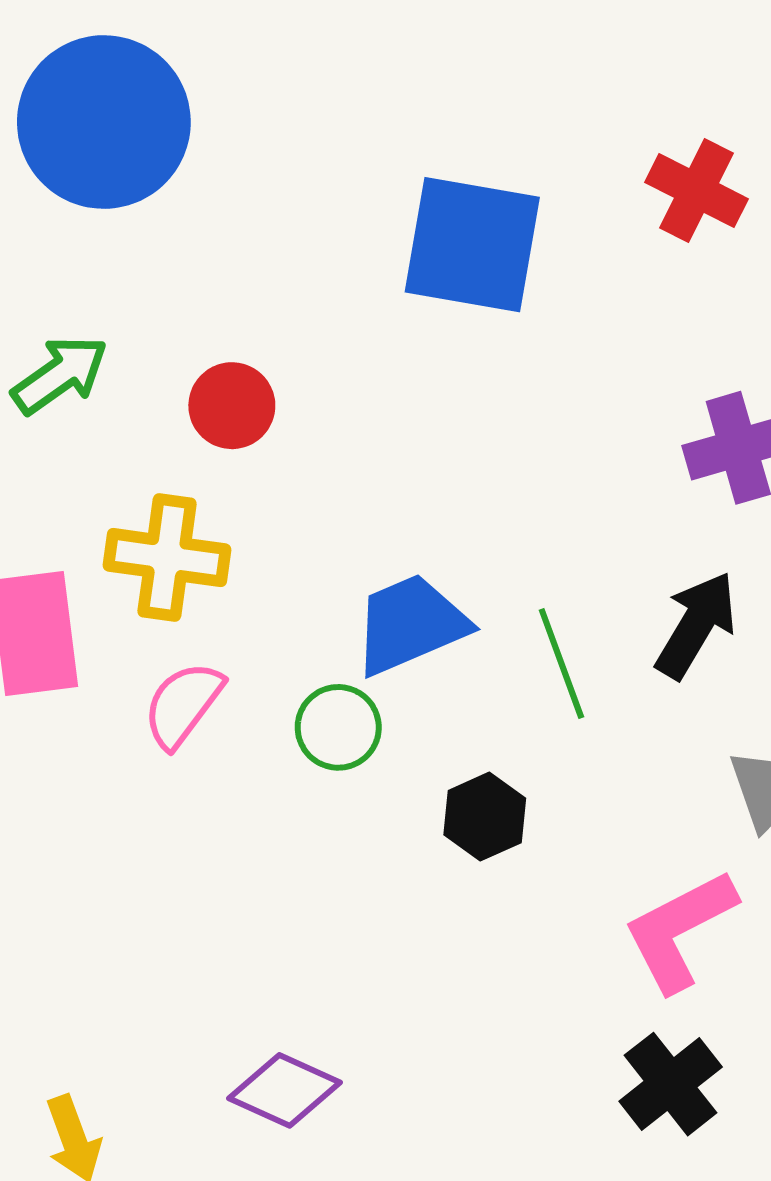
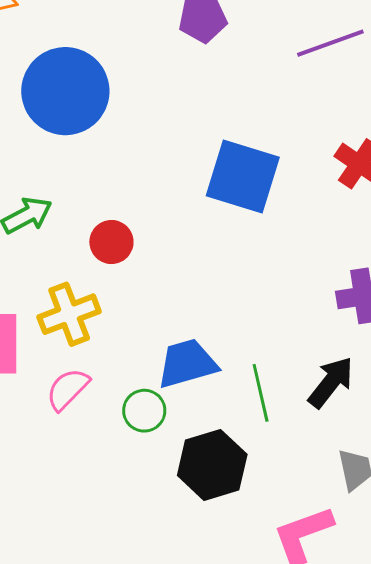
yellow cross: (167, 558) -> (69, 314), turned -36
black hexagon: (485, 817) -> (212, 465), size x1.6

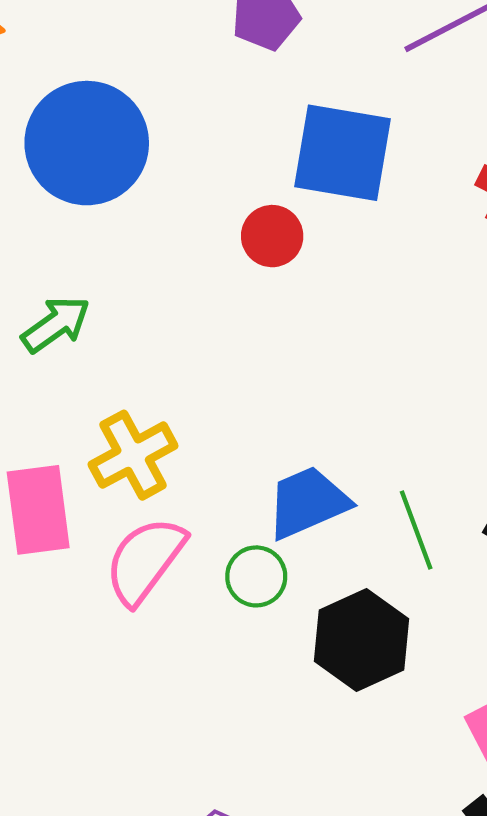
blue square: (243, 177) -> (342, 153), moved
red circle: (111, 242) -> (272, 236), moved
pink semicircle: (68, 389) -> (145, 560), size x1.4

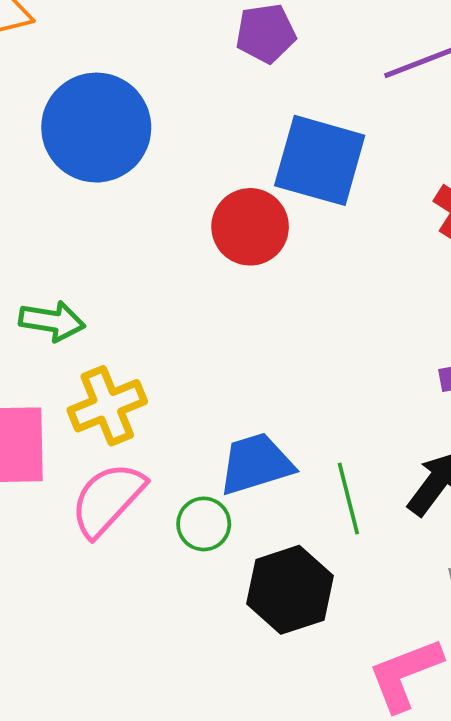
red circle: (272, 236) -> (250, 227), size x1.4
green arrow: (56, 324) -> (52, 321), moved, turned 38

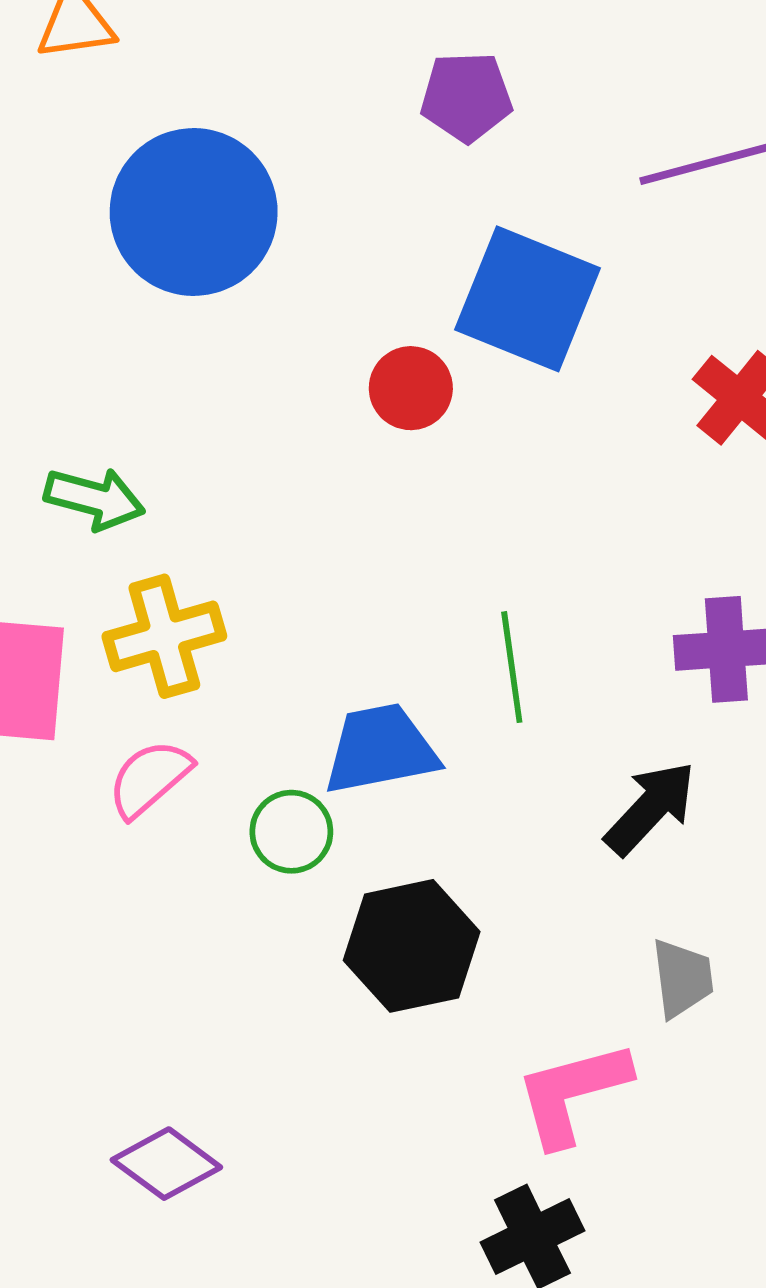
red circle: (250, 227) -> (411, 388), size x0.7
green line: (348, 498) -> (512, 667), moved
pink semicircle: (108, 499) -> (149, 778), size x0.7

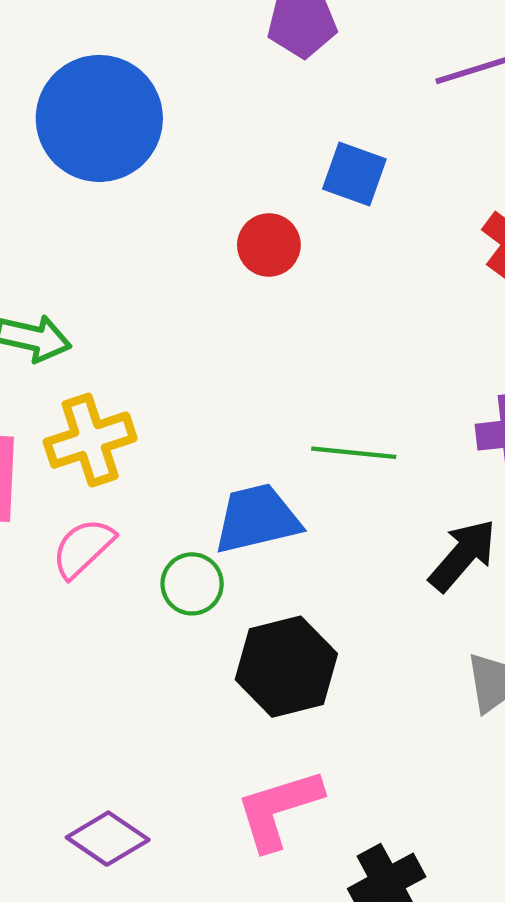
blue square: (528, 299) -> (354, 174), size x0.6
green line: (512, 667) -> (354, 453), turned -74
pink L-shape: (572, 1093) -> (279, 809), moved

